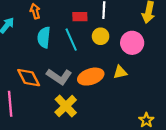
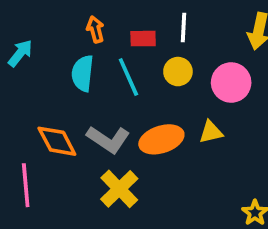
orange arrow: (35, 11) -> (95, 29), moved

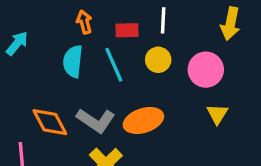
yellow triangle: (211, 132) -> (217, 114), moved, turned -45

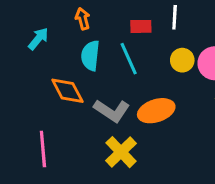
orange arrow: (84, 22) -> (83, 19), moved
yellow circle: (158, 60) -> (182, 60), moved
orange diamond: (50, 122) -> (67, 91), moved

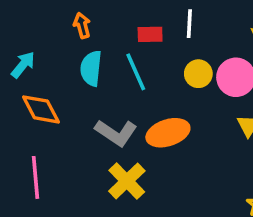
cyan arrow: (38, 39) -> (23, 65), moved
orange diamond: (67, 91) -> (41, 109), moved

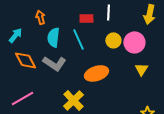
orange arrow: (82, 25) -> (40, 17), moved
gray L-shape: (116, 133) -> (54, 63), moved
pink line: (36, 177) -> (22, 98), turned 65

